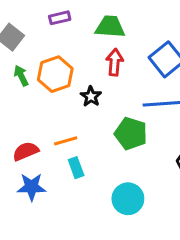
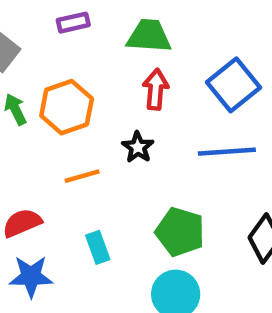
black star: (91, 96) -> (138, 147), moved
green pentagon: (131, 133) -> (180, 232), moved
orange line: (66, 141) -> (82, 176), moved

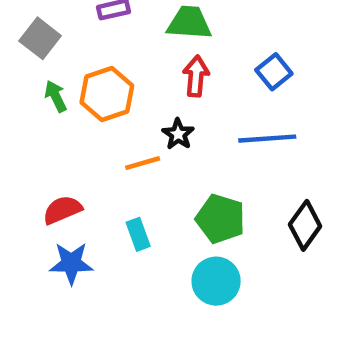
blue square: (234, 85) -> (274, 72), size x0.7
orange line: (82, 176) -> (143, 163), moved

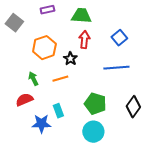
green arrow: (56, 96) -> (33, 79), moved
black star: (178, 134) -> (70, 59), moved
blue star: (71, 263) -> (41, 124), moved

